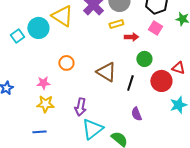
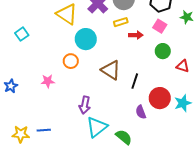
cyan circle: (38, 28) -> (86, 39), moved
green circle: (144, 59) -> (163, 51), moved
red circle: (161, 81) -> (160, 98), moved
yellow star: (45, 104) -> (21, 134), moved

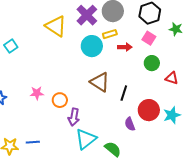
cyan circle: (86, 39) -> (92, 46), moved
orange circle: (71, 61) -> (60, 100), moved

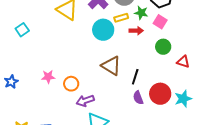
green star: (176, 29) -> (141, 13), moved
purple arrow: (74, 117) -> (85, 101), turned 60
purple semicircle: (130, 124) -> (138, 98), moved

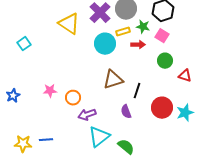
brown triangle: (111, 66) -> (113, 80), turned -50
purple semicircle: (138, 98) -> (126, 112), moved

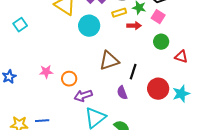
cyan circle: (105, 44) -> (89, 26), moved

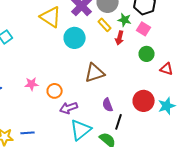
yellow rectangle: (119, 13) -> (105, 25), turned 64
red arrow: (134, 26) -> (120, 38), turned 104
black line: (133, 72) -> (119, 122), moved

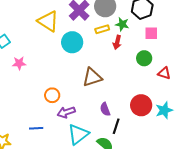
yellow rectangle: (105, 25) -> (102, 29), turned -64
pink square: (144, 29) -> (151, 33), moved, turned -32
pink star: (32, 84) -> (19, 63), moved
blue line: (28, 133) -> (36, 128), moved

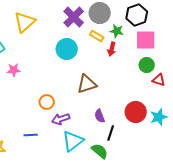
yellow triangle: (48, 21) -> (25, 22), moved, turned 45
yellow rectangle: (102, 29) -> (97, 36), turned 48
pink square: (151, 33) -> (146, 40), size x1.5
green circle: (144, 58) -> (147, 65), moved

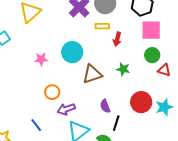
green star: (117, 31) -> (123, 69), moved
yellow rectangle: (97, 36) -> (102, 26), turned -32
cyan circle: (67, 49) -> (72, 52), moved
pink star: (14, 70) -> (41, 59), moved
blue line: (31, 135) -> (36, 125), turned 56

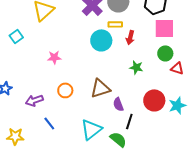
cyan circle: (72, 52) -> (101, 40), moved
brown triangle: (92, 74) -> (100, 88), moved
purple arrow: (66, 109) -> (34, 100), moved

